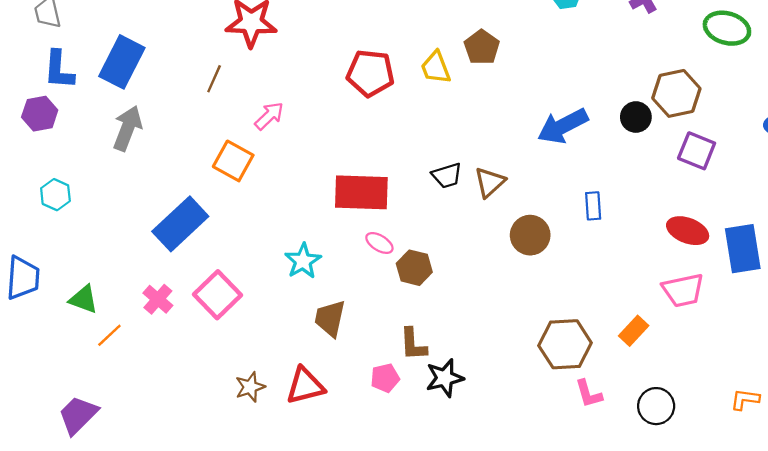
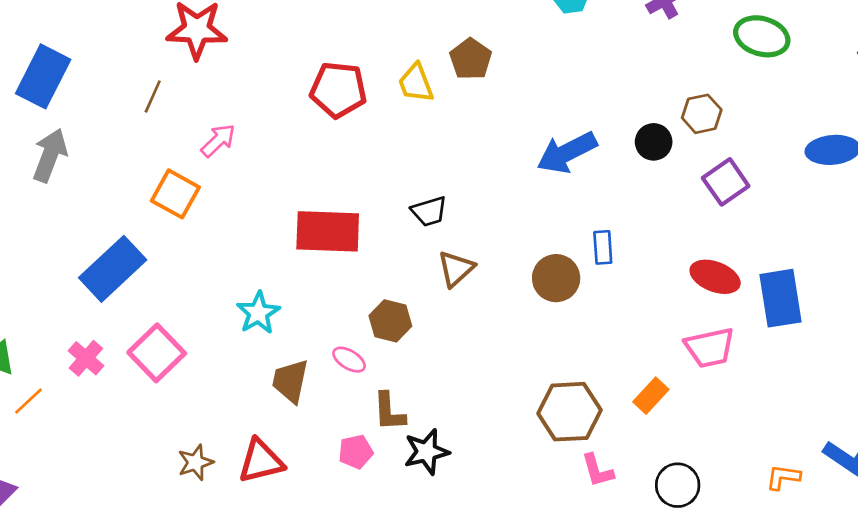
brown hexagon: (676, 93) -> (702, 114), size x0.7
purple square: (697, 151) -> (726, 182), turned 33
brown triangle: (490, 182) -> (456, 269), moved
brown circle: (530, 235) -> (556, 278), moved
pink ellipse: (379, 243) -> (349, 360), moved

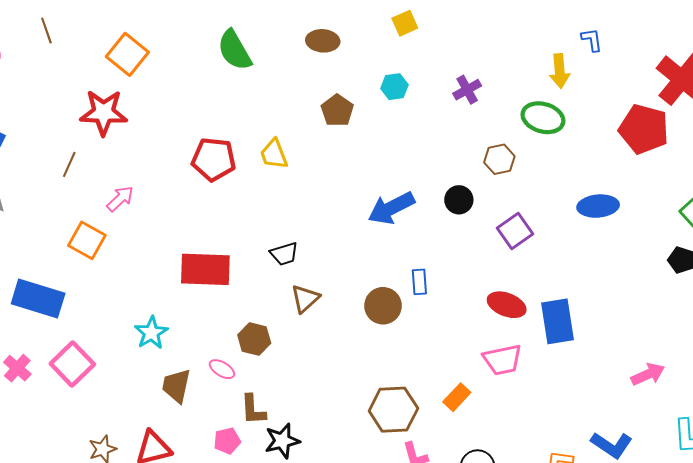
brown pentagon: (471, 59) -> (337, 110), moved
brown hexagon: (702, 114) -> (499, 159), moved
blue rectangle: (113, 269) -> (38, 298), turned 60

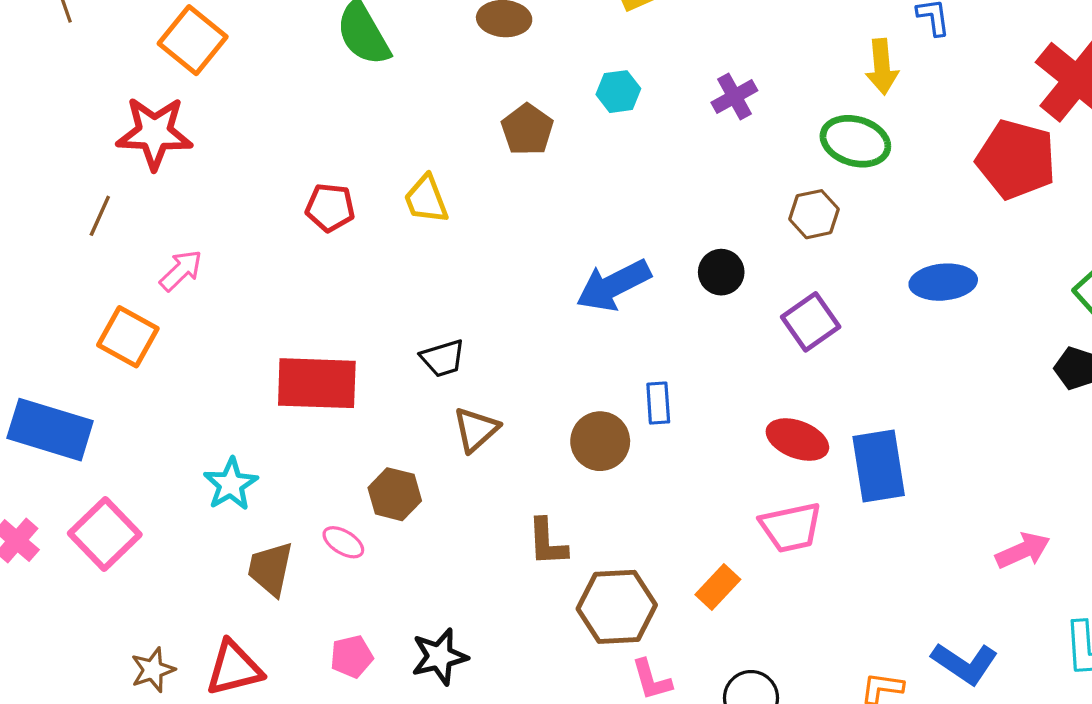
red pentagon: (214, 159) -> (330, 208), size x0.7
brown hexagon: (499, 159) -> (814, 214), moved
brown L-shape: (253, 410) -> (547, 542), moved

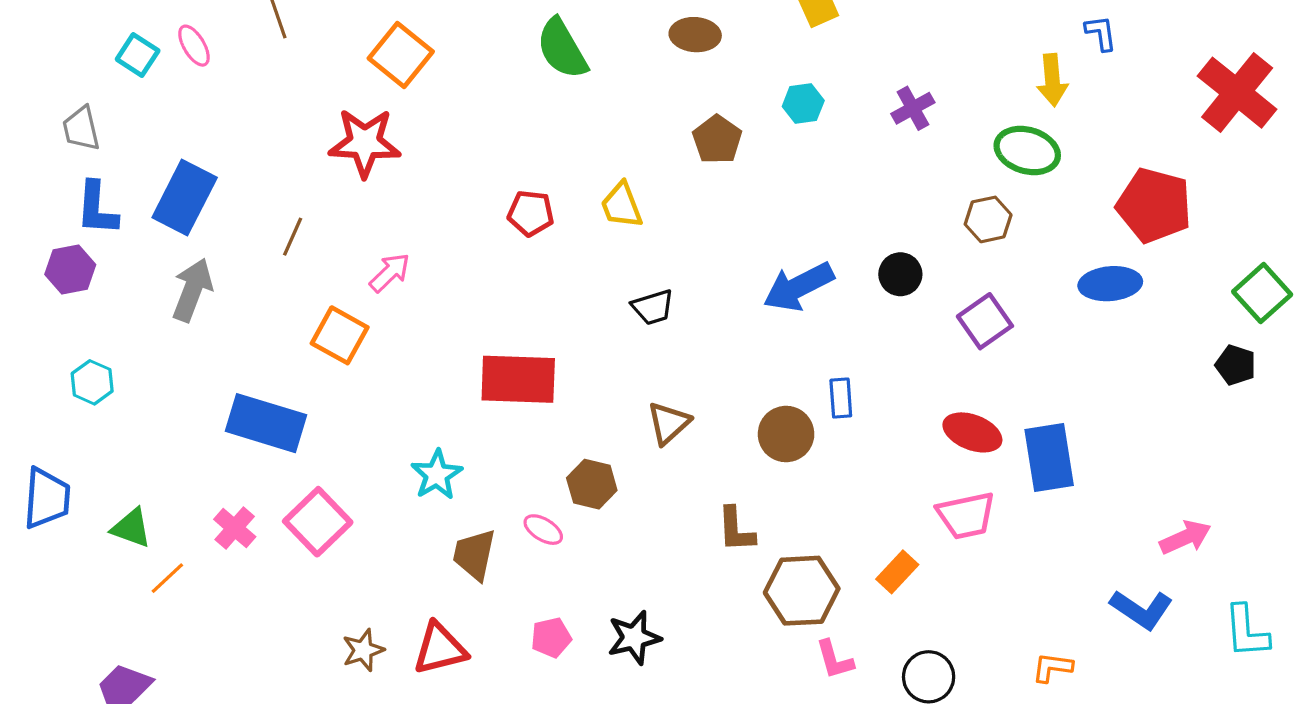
red pentagon: (1016, 159) -> (1154, 205), moved
brown line: (100, 216) -> (293, 237), moved
black trapezoid: (443, 358) -> (653, 307), moved
blue L-shape: (965, 663) -> (1142, 609), moved

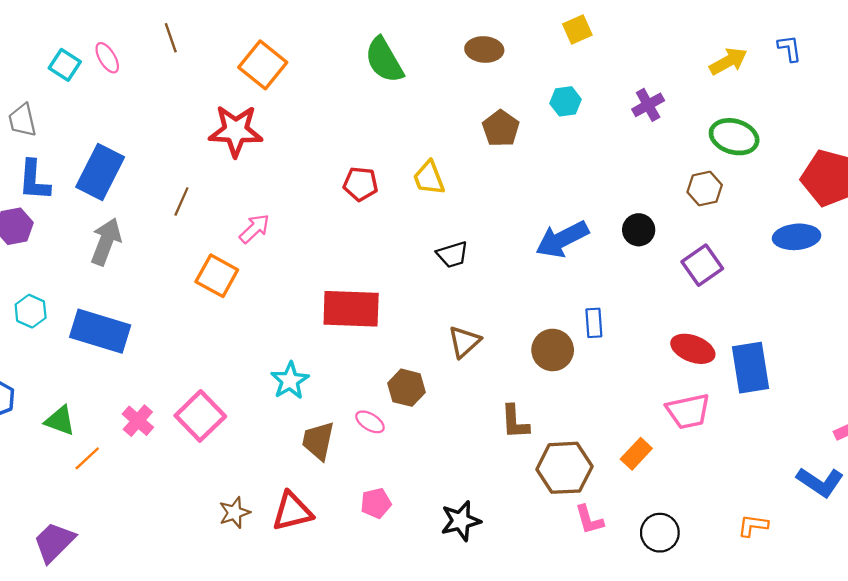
yellow arrow: (1052, 80) -> (728, 61), moved, turned -114
blue rectangle: (266, 423) -> (100, 331), moved
black star: (634, 638) -> (461, 521), moved

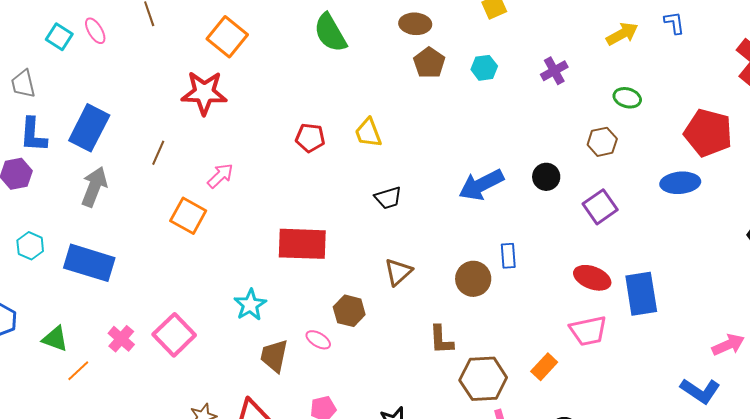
brown pentagon: (501, 128) -> (429, 63), moved
green ellipse: (734, 137) -> (627, 98), size x0.7

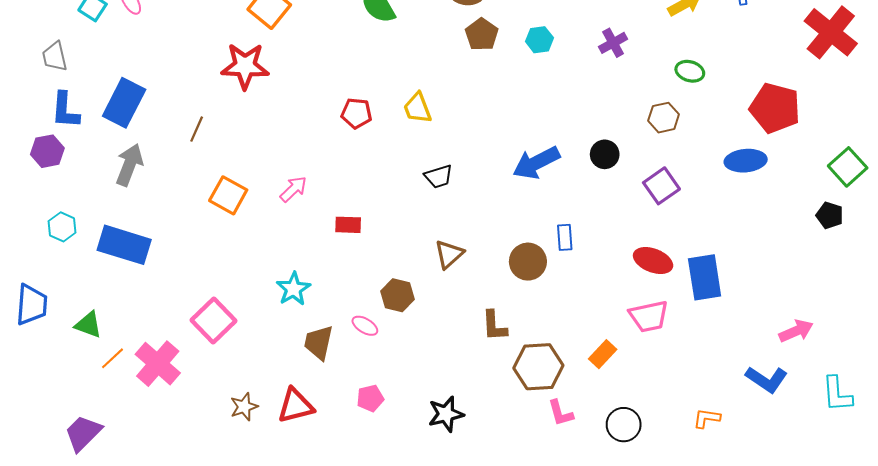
pink arrow: (220, 176) -> (293, 189), moved
red rectangle: (302, 244) -> (348, 225), size x0.5
pink cross: (121, 339) -> (158, 364), moved, size x1.6

